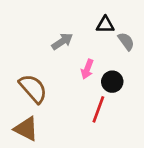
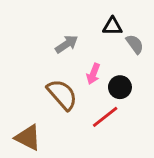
brown semicircle: (33, 89) -> (62, 95), moved
red line: (98, 109) -> (105, 117), turned 32

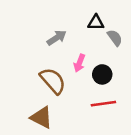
red line: (105, 117) -> (103, 104), moved, turned 30
brown triangle: (28, 138) -> (41, 118), moved

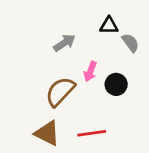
brown semicircle: (53, 81) -> (60, 92), turned -96
red line: (103, 104) -> (92, 133), moved

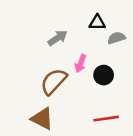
gray semicircle: (130, 43) -> (116, 38), turned -72
red line: (92, 133) -> (106, 119), moved

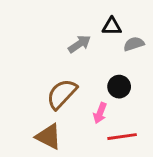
gray arrow: (58, 38) -> (79, 44), moved
pink arrow: (81, 64) -> (100, 113), moved

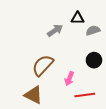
black circle: (119, 87) -> (94, 60), moved

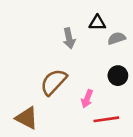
gray arrow: (55, 30) -> (69, 38), turned 112
brown triangle: (34, 95) -> (27, 118), moved

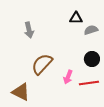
gray arrow: (69, 38) -> (29, 30), moved
red line: (106, 119) -> (89, 83), moved

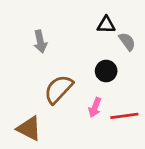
gray semicircle: (91, 30) -> (127, 42), turned 72
black circle: (92, 59) -> (106, 71), moved

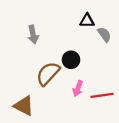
black circle: (106, 71) -> (71, 60), moved

